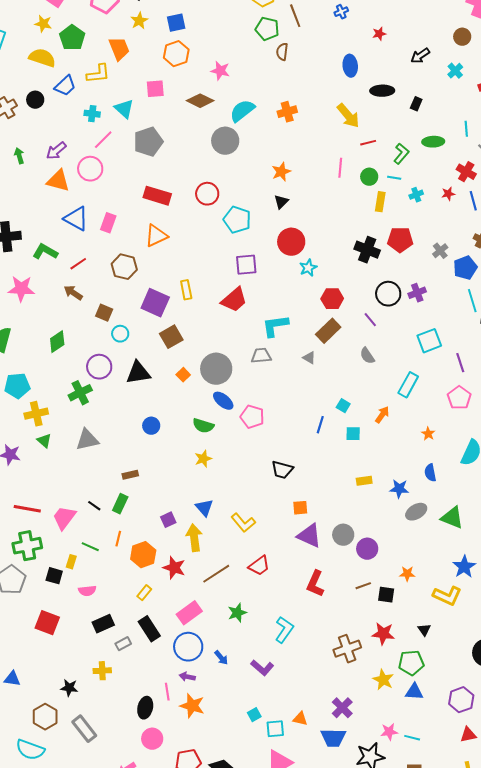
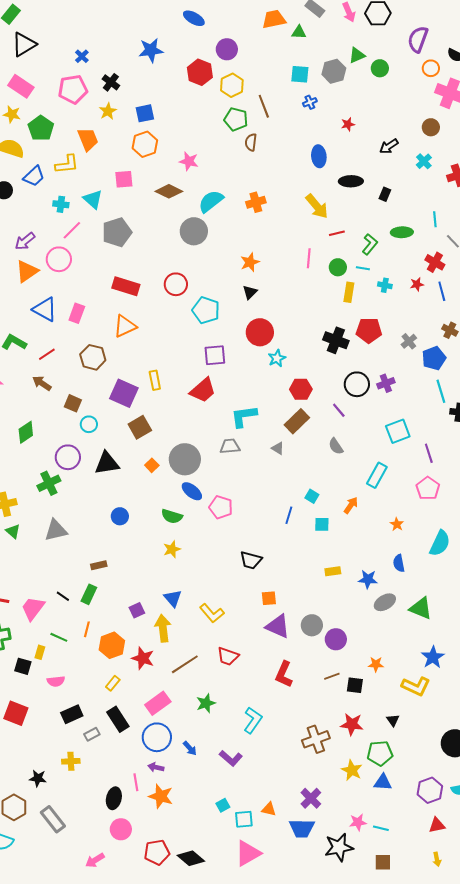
orange triangle: (58, 181) -> (27, 271), turned -50
cyan cross: (416, 195) -> (385, 285), turned 32
red trapezoid: (259, 566) -> (228, 656), turned 55

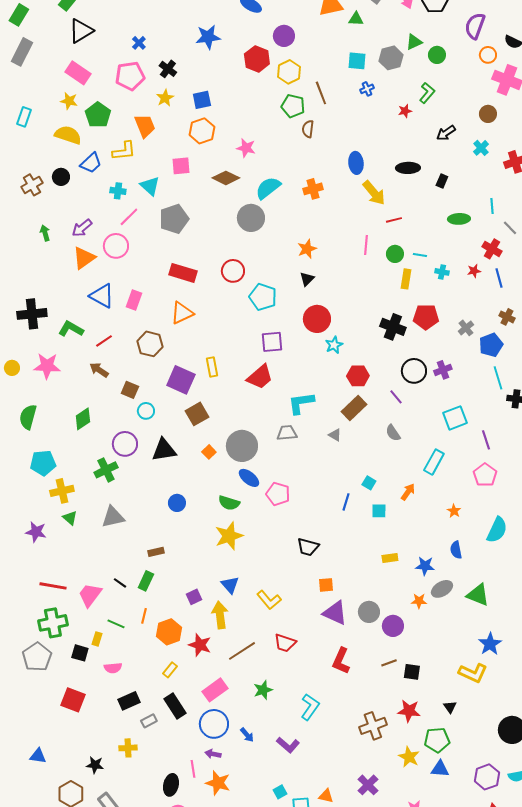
blue ellipse: (319, 156) -> (356, 163), moved
green L-shape: (370, 244) -> (427, 93), moved
yellow star: (172, 549) -> (229, 536), size x1.6
orange star: (376, 664) -> (419, 601), moved

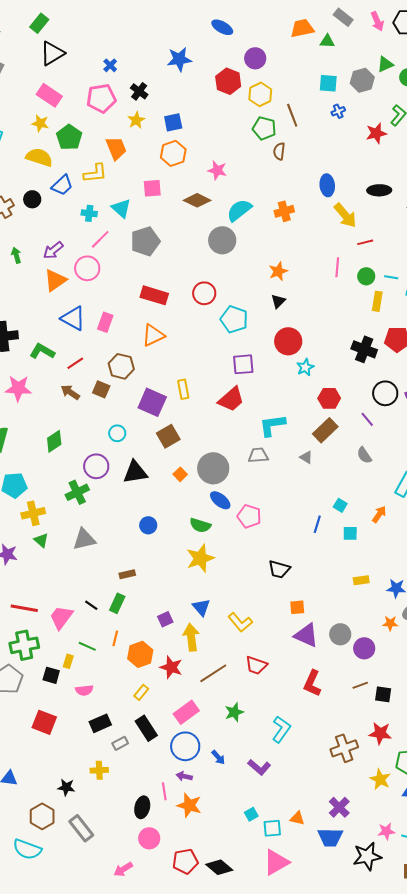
red star: (405, 111) -> (376, 133), size x1.5
brown square: (130, 390) -> (101, 389), moved

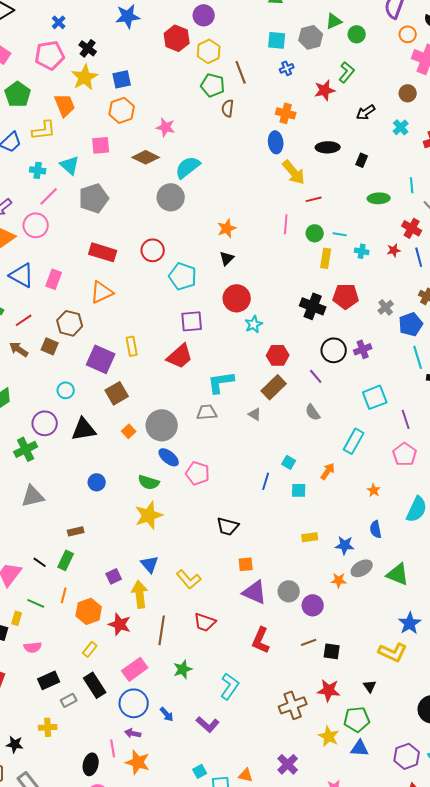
yellow star: (136, 120) -> (85, 77), size x1.5
orange cross: (284, 211) -> (286, 113), moved, turned 30
brown line: (213, 673) -> (162, 630), turned -48

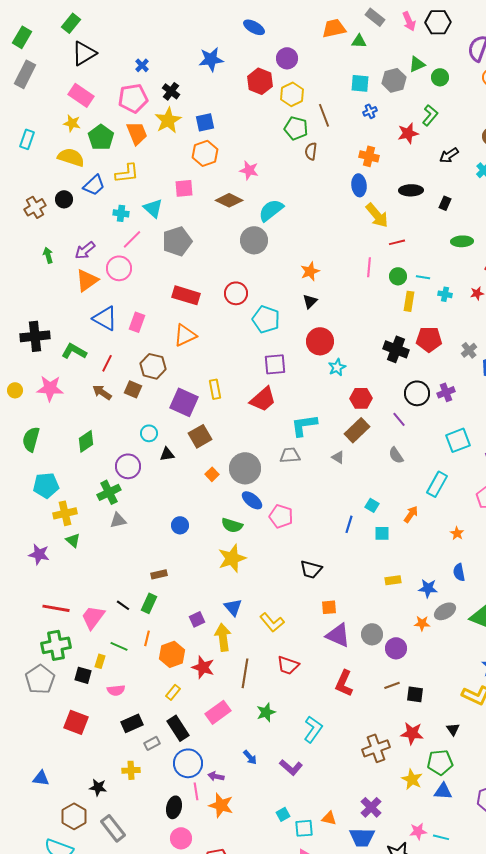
orange trapezoid: (65, 105) -> (137, 133), moved
red line: (24, 320) -> (107, 363), turned -30
black triangle: (84, 429) -> (167, 454), moved, size x0.6
gray triangle: (33, 496) -> (118, 520), moved, size x0.7
blue circle: (134, 703) -> (188, 763), moved

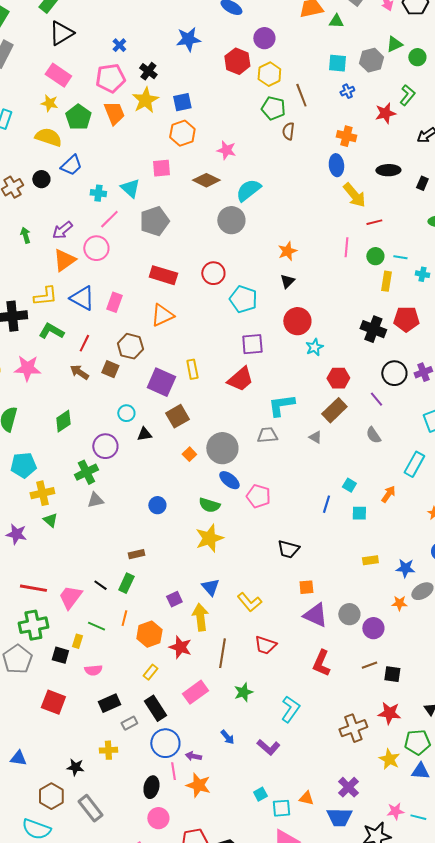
yellow L-shape: (127, 173) -> (45, 296), moved

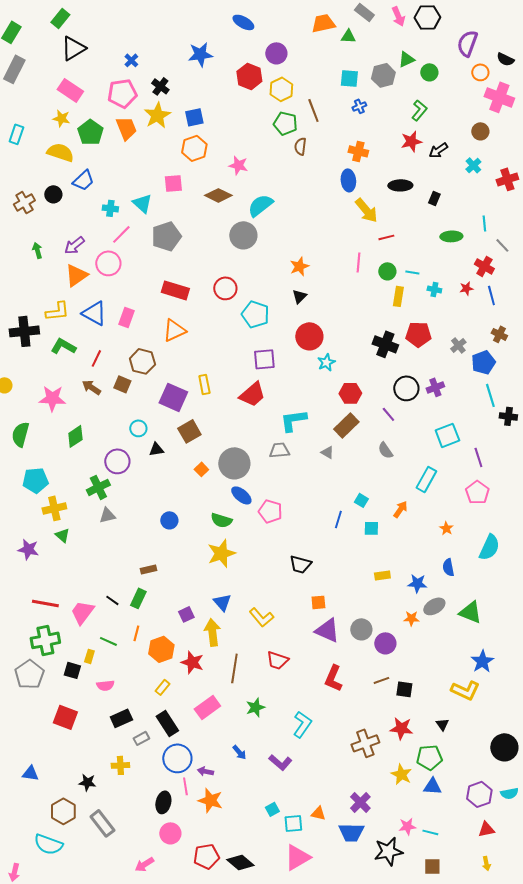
red star: (385, 113) -> (411, 141), moved
pink star: (27, 368) -> (52, 398), moved

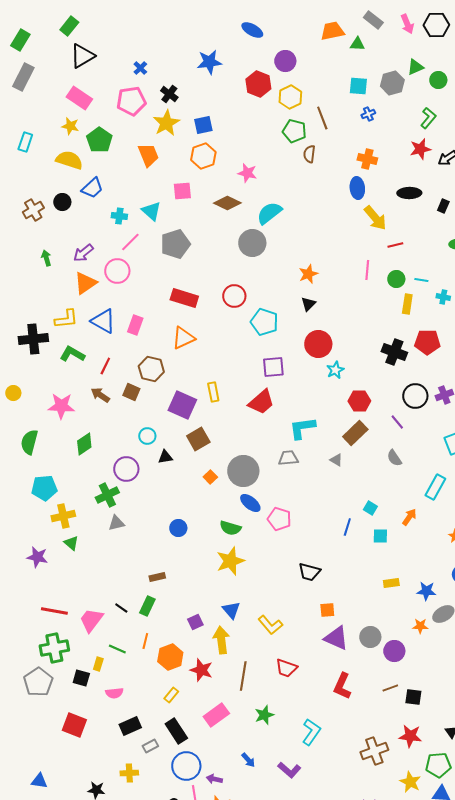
orange trapezoid: (126, 128) -> (148, 155), moved

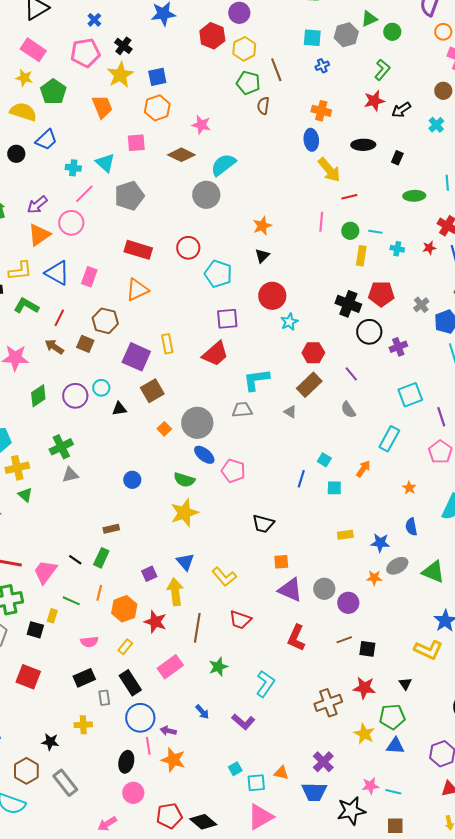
black circle: (415, 396) -> (369, 332), moved
purple circle: (126, 469) -> (75, 396), moved
pink semicircle: (114, 693) -> (89, 642), moved
gray rectangle: (150, 746) -> (104, 698), turned -70

